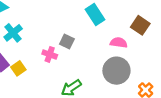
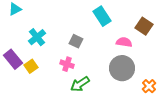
cyan cross: (13, 33) -> (37, 37), moved
pink cross: (50, 54) -> (67, 64), moved

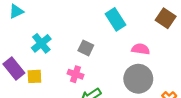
brown square: (144, 26) -> (166, 18), moved
yellow square: (31, 66) -> (34, 76), turned 32

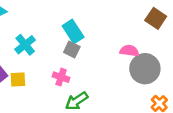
cyan rectangle: (115, 19) -> (73, 32), moved
gray circle: (138, 79) -> (145, 69), moved

